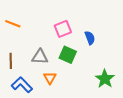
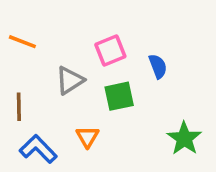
green square: (68, 55) -> (119, 96), turned -36
gray triangle: (40, 57) -> (70, 80), moved, turned -36

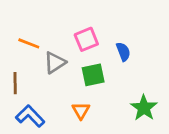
orange line: (22, 42) -> (29, 43), moved
orange triangle: (87, 137) -> (81, 111), moved

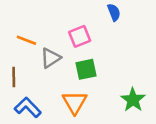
blue semicircle: (123, 52) -> (114, 12), moved
orange triangle: (81, 111) -> (75, 102), size x1.5

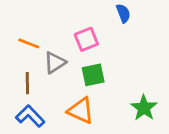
brown line: (14, 77) -> (27, 83), moved
orange triangle: (75, 102) -> (81, 111), turned -36

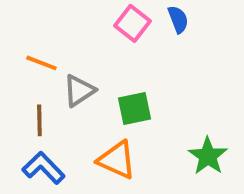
pink square: (86, 39) -> (133, 23), moved, turned -30

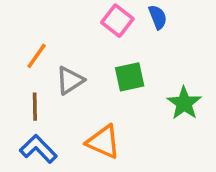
orange line: (41, 63) -> (37, 56), turned -76
green square: (135, 108) -> (130, 77), moved
green star: (208, 156) -> (184, 103), moved

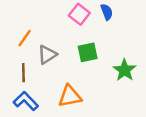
orange triangle: (103, 142) -> (70, 96), turned -35

